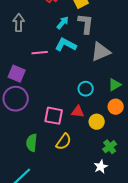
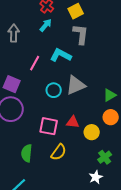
cyan arrow: (63, 23) -> (46, 25), moved
gray triangle: (101, 52) -> (76, 85), moved
pink line: (40, 53) -> (35, 63), turned -56
cyan circle: (86, 89) -> (54, 90), moved

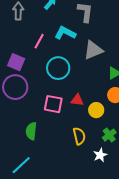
gray triangle: (76, 85) -> (93, 50), moved
cyan circle: (54, 90) -> (58, 68), size x1.5
yellow semicircle: (59, 152) -> (79, 136), moved, turned -48

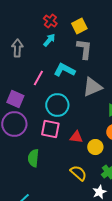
pink square: (53, 104) -> (50, 129), moved
green semicircle: (31, 131) -> (33, 158), moved
yellow semicircle: (79, 136) -> (78, 173), turned -36

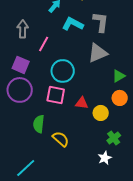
gray arrow: (17, 48) -> (23, 29), moved
gray L-shape: (84, 49) -> (101, 22), moved
cyan L-shape: (64, 70) -> (73, 24), moved
yellow semicircle: (78, 173) -> (61, 139), moved

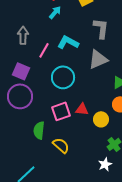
cyan L-shape: (73, 24) -> (68, 42), moved
pink square: (56, 95) -> (61, 111), moved, turned -30

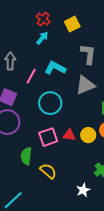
yellow circle: (101, 119) -> (88, 135), moved
white star: (105, 164) -> (83, 190), moved

